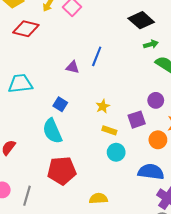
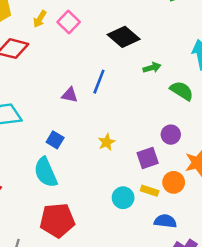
black diamond: (141, 20) -> (124, 37), moved
green arrow: (151, 44) -> (152, 68), moved
yellow rectangle: (109, 130) -> (150, 191), moved
blue semicircle: (151, 172) -> (165, 221), size x0.7

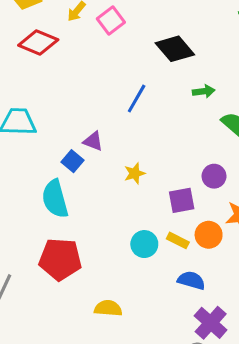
purple triangle: (70, 95) -> (93, 141), moved

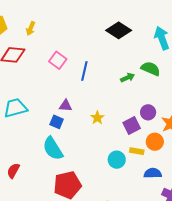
pink square: (111, 20) -> (58, 60), moved
black diamond: (175, 49) -> (119, 30), moved
green arrow: (204, 91) -> (128, 78), moved
purple circle: (214, 176) -> (148, 112), moved

